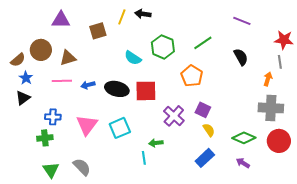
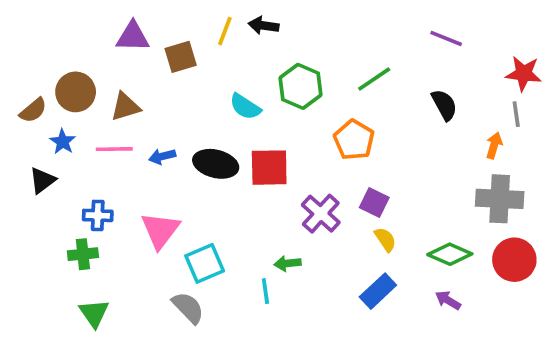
purple triangle: (61, 20) -> (133, 37), moved
blue star: (26, 78) -> (63, 142), moved
cyan square: (120, 128) -> (205, 263), moved
gray semicircle: (82, 167) -> (188, 308), moved

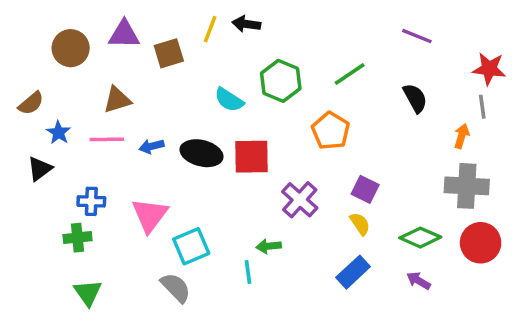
brown circle: (76, 92) -> (71, 48), moved
purple square: (374, 203) -> (365, 189), moved

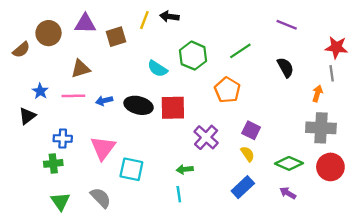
brown semicircle: (31, 103) -> (21, 50), moved
cyan square: (191, 246) -> (131, 169), turned 35
cyan line: (248, 272) -> (179, 194), moved
gray semicircle: (176, 288) -> (101, 198), moved

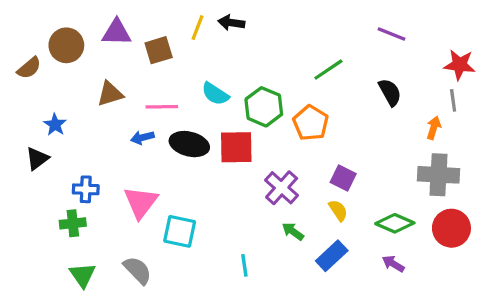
green hexagon: (193, 56) -> (264, 107), moved
pink line: (73, 96) -> (162, 107), moved
green arrow: (185, 169) -> (293, 231), moved, turned 42

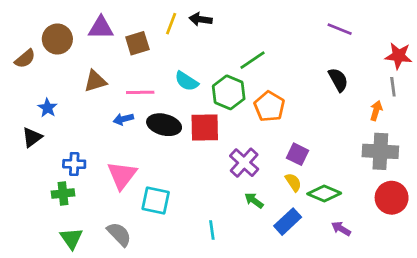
green line: (328, 70) -> (253, 60), moved
green diamond: (395, 223) -> (324, 193), moved

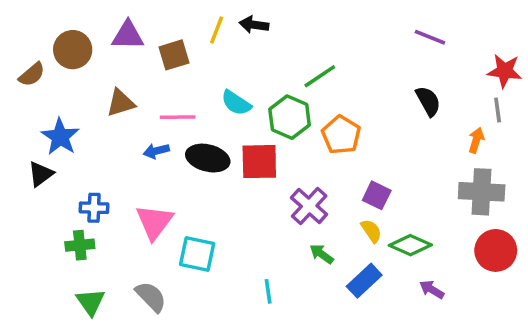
blue star: (48, 108) -> (60, 137), size x1.5

